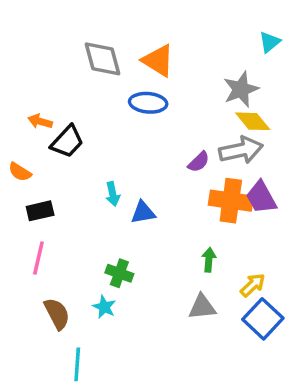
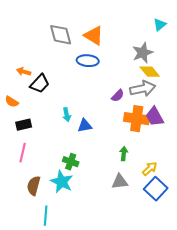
cyan star: (104, 307) -> (62, 182), size x1.6
brown semicircle: (57, 314) -> (34, 186), turned -138

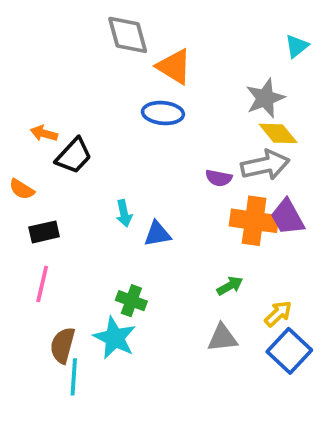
gray diamond: (61, 35) -> (128, 35), moved
purple semicircle: (118, 96) -> (219, 178), turned 56
green arrow: (124, 154) -> (230, 286), turned 56
cyan line: (46, 216) -> (74, 377), moved

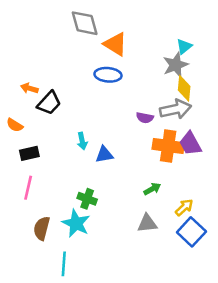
cyan triangle: (297, 46) -> (184, 47), moved
yellow diamond: (278, 133) -> (184, 88), turned 45
cyan line: (74, 377) -> (64, 264), moved

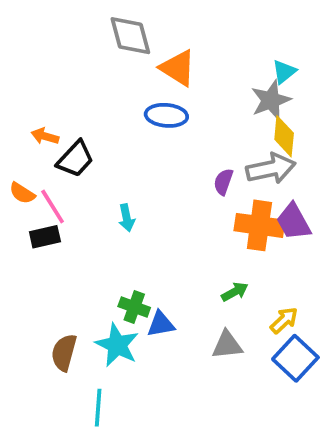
purple semicircle: (145, 118) -> (223, 182), turned 98
blue triangle: (104, 155) -> (161, 324), moved
pink line: (28, 188) -> (53, 206), moved, turned -45

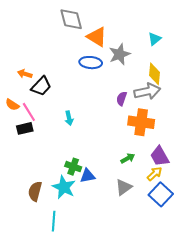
gray star: (271, 100) -> (119, 54), moved
purple trapezoid: (294, 222) -> (160, 156), moved
gray triangle: (227, 345) -> (124, 187), turned -30

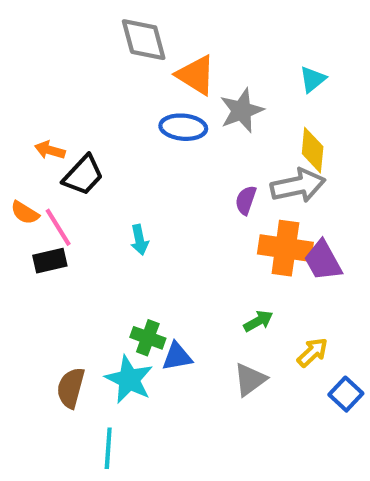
purple trapezoid: (160, 156) -> (323, 261), moved
blue square: (161, 194) -> (346, 394), moved, size x0.7

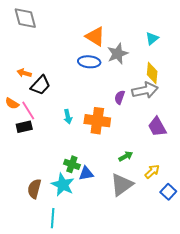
gray diamond: (144, 40) -> (25, 18), moved
orange cross: (285, 248) -> (97, 121), moved
gray triangle: (250, 379) -> (122, 185), size x1.4

